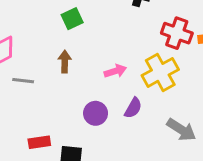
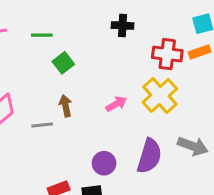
gray line: (23, 81) -> (42, 125), moved
purple semicircle: (133, 108) -> (149, 156), moved, size x1.6
purple circle: (96, 113) -> (104, 163), moved

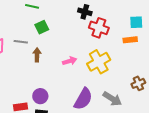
red cross: (167, 54) -> (99, 28), moved
gray line: (42, 125) -> (21, 42), moved
purple circle: (104, 163) -> (40, 96), moved

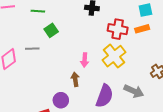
red cross: (99, 28) -> (118, 29), moved
brown arrow: (37, 55) -> (75, 79), moved
pink arrow: (70, 61) -> (85, 60), turned 120

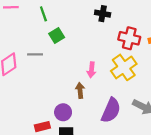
green line: (38, 11) -> (43, 14), turned 64

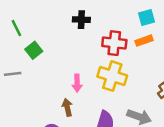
yellow cross: (124, 67) -> (112, 76), turned -30

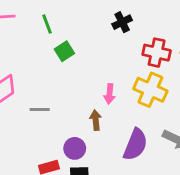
black cross: (81, 20) -> (122, 22), turned -35
gray line: (13, 74) -> (40, 110), moved

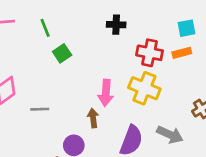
black cross: (122, 22) -> (116, 25), turned 30
pink arrow: (110, 94) -> (106, 93), size x1.4

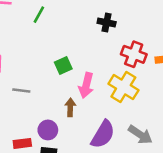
green line: (45, 28) -> (39, 15), turned 42
green square: (62, 53) -> (63, 65), moved

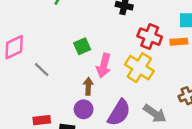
gray line: (21, 91) -> (42, 70), turned 35
purple circle: (48, 130) -> (84, 109), moved

